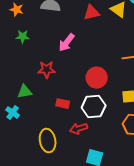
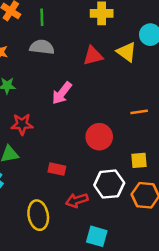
red star: (47, 70) -> (22, 124), moved
white hexagon: (94, 107) -> (109, 184), moved

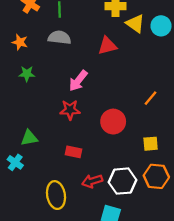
yellow triangle: (127, 52) -> (135, 24), moved
orange line: (139, 112) -> (151, 98), turned -42
red star: (22, 124) -> (70, 110), moved
white hexagon: (109, 184) -> (123, 181), moved

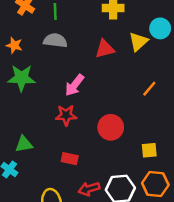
yellow triangle: (135, 24) -> (138, 42), moved, turned 42
green star: (27, 74) -> (21, 78), size x1.6
orange line: (151, 98) -> (149, 89), moved

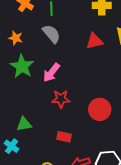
gray semicircle: (55, 40) -> (51, 34), turned 42
green star: (21, 78) -> (22, 66), turned 30
pink arrow: (75, 85) -> (51, 73), moved

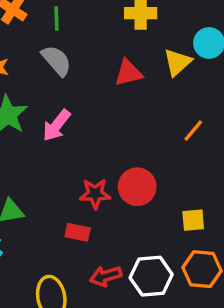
red star: (61, 99) -> (95, 194), moved

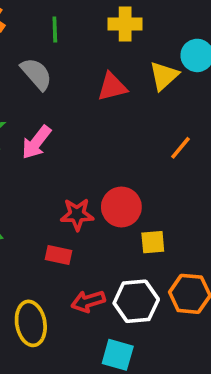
green line: (57, 18) -> (55, 30), moved
yellow square: (193, 220) -> (153, 242), moved

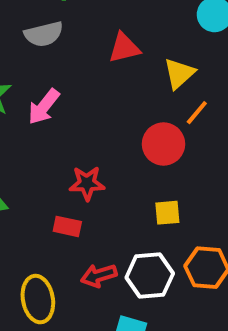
gray semicircle: (36, 74) -> (44, 34), turned 117
yellow triangle: (164, 76) -> (179, 73), moved
red circle: (121, 207) -> (163, 144), moved

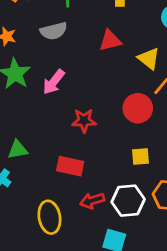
yellow triangle: (179, 73) -> (149, 59), turned -40
red star: (87, 183) -> (84, 121), moved
red rectangle: (67, 226) -> (70, 166), size x1.4

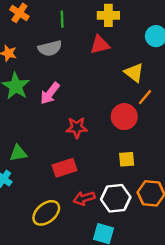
red triangle: (110, 41) -> (100, 45), moved
red rectangle: (70, 166) -> (65, 168), turned -30
yellow ellipse: (49, 217) -> (46, 213), turned 60

